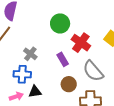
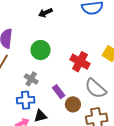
green circle: (60, 23) -> (41, 50), moved
purple rectangle: (63, 59) -> (59, 92), moved

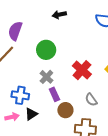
gray cross: (31, 79) -> (46, 77), moved
gray semicircle: (96, 88) -> (91, 100), size x0.6
black triangle: (40, 116) -> (31, 114), turned -32

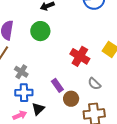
green circle: (46, 50) -> (40, 31), moved
gray cross: (46, 77) -> (21, 72), moved

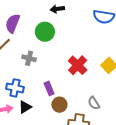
gray cross: (21, 72) -> (29, 58), moved, turned -32
gray semicircle: (94, 84) -> (94, 103), moved

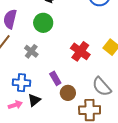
gray cross: (29, 58) -> (31, 51), turned 32
gray semicircle: (94, 103) -> (102, 87), size x1.5

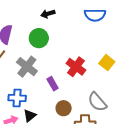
gray cross: (31, 51) -> (27, 67), size x1.5
purple rectangle: (55, 78) -> (53, 84), moved

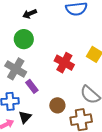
purple rectangle: (53, 84) -> (32, 86), moved

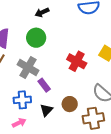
black triangle: (25, 117) -> (46, 110), moved

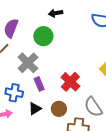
red cross: (77, 61) -> (70, 82), moved

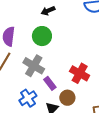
blue cross: (14, 93) -> (28, 98), turned -30
brown circle: (59, 109) -> (67, 98), moved

